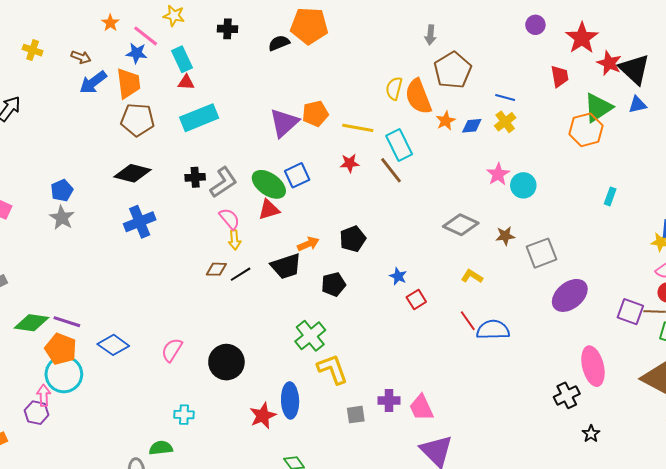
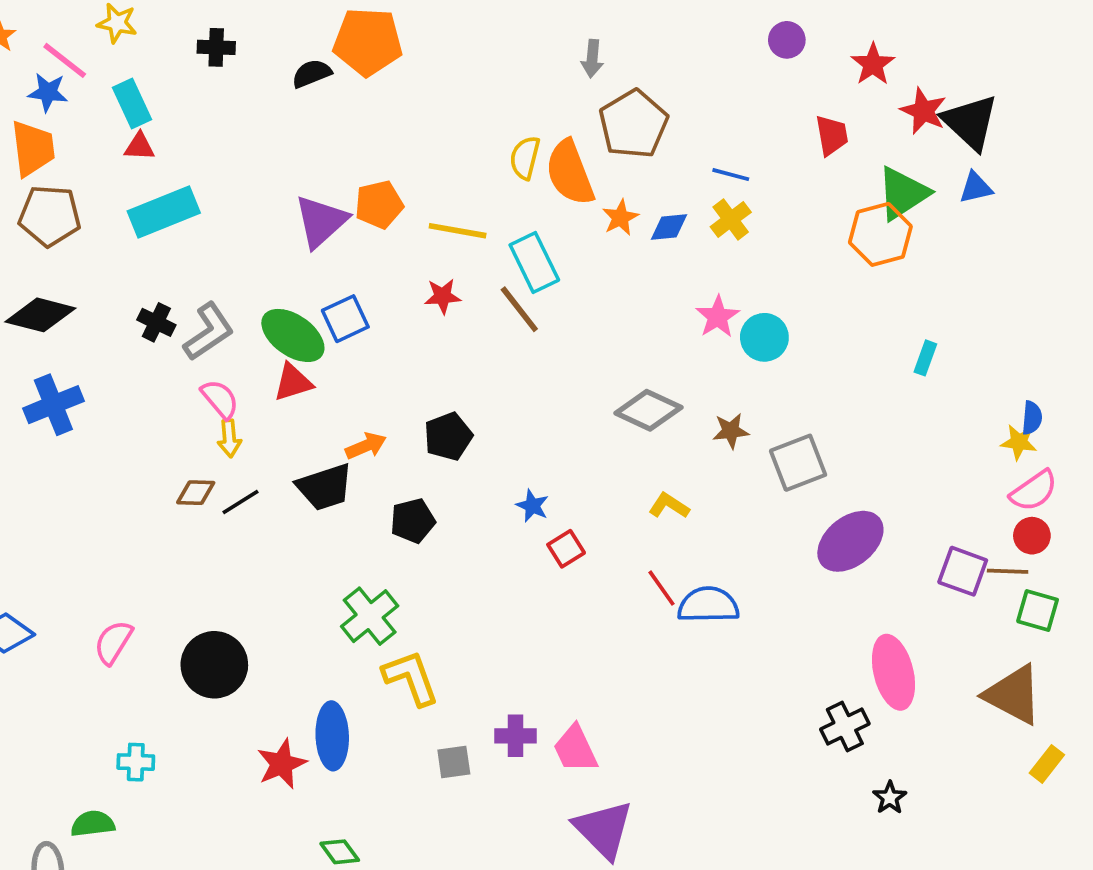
red star: (582, 38) -> (873, 64), size x0.7
black cross: (195, 177) -> (156, 322), turned 30

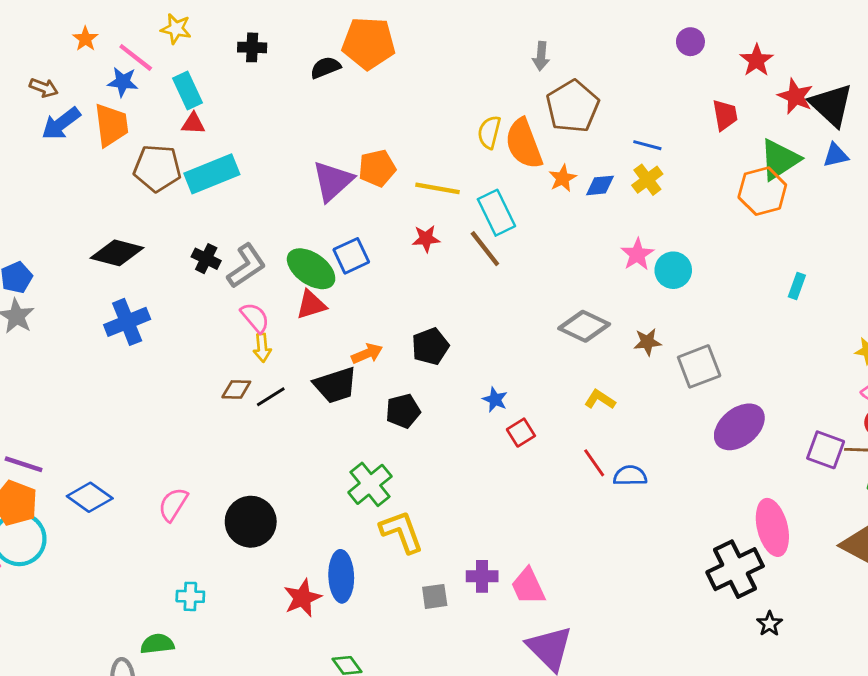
brown pentagon: (50, 216) -> (157, 168), moved
blue semicircle: (708, 605) -> (630, 476), size x0.7
black cross: (845, 727) -> (735, 569), size x1.5

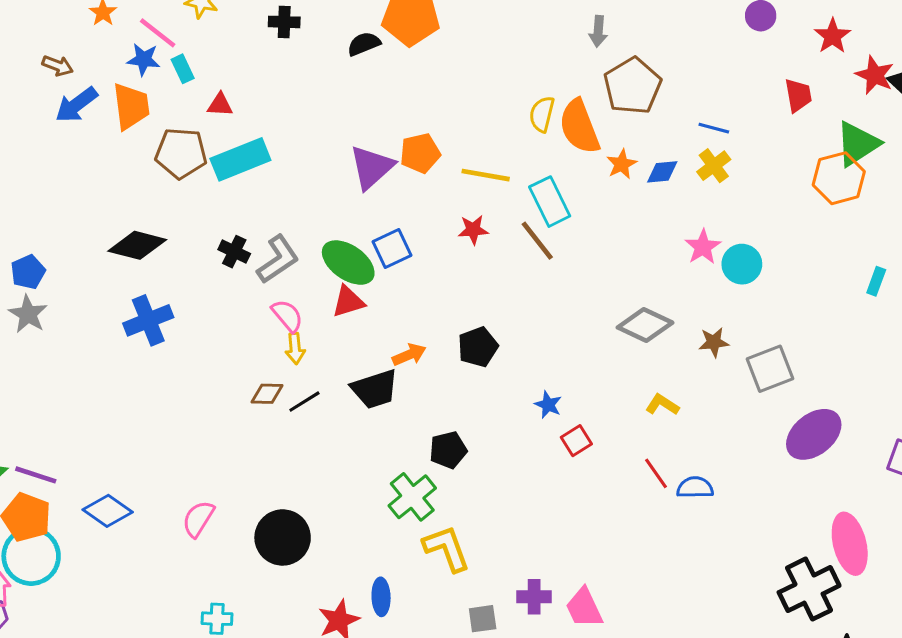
cyan rectangle: (187, 91) -> (183, 69), moved, size x0.7
black pentagon: (403, 411) -> (448, 450), moved
blue ellipse: (341, 576) -> (381, 597), size x0.7

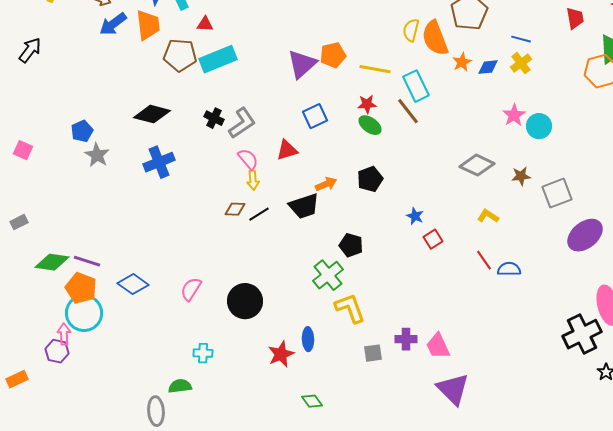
green ellipse: (348, 263) -> (370, 125), moved, size x0.7
gray star: (28, 314) -> (97, 155), moved
black pentagon: (448, 450) -> (351, 245), turned 30

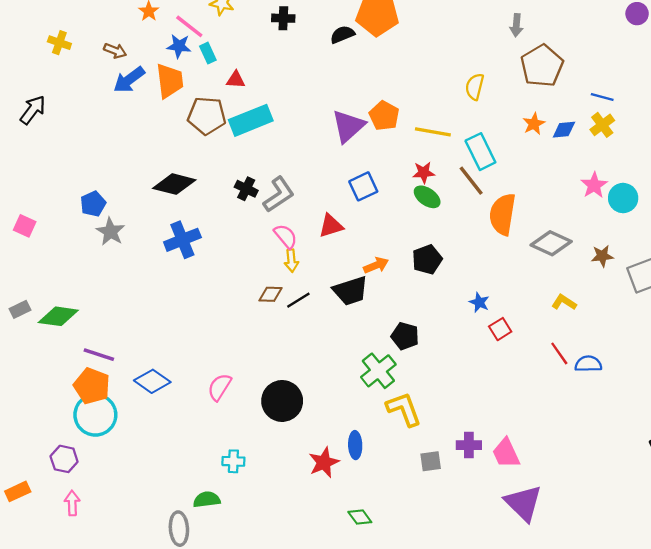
orange semicircle: (435, 38) -> (502, 214), moved, turned 30
orange pentagon: (333, 55) -> (384, 116), turned -30
green diamond: (52, 262) -> (58, 316), moved
pink arrow: (64, 334) -> (72, 503), moved

